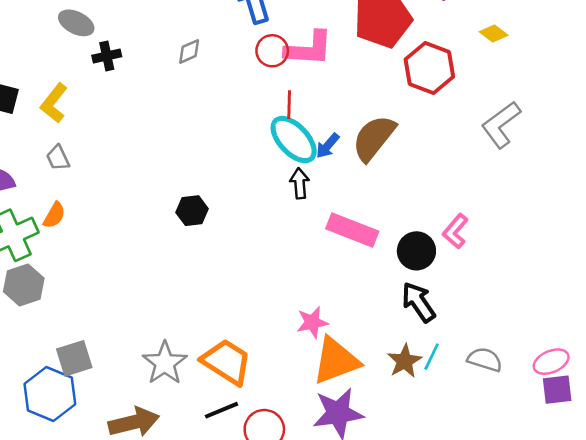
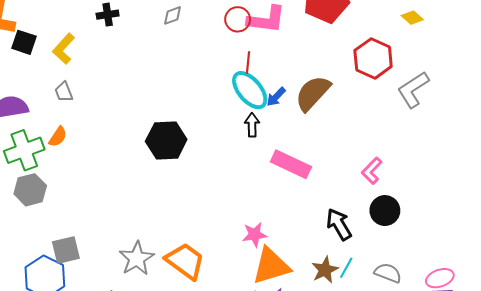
red hexagon: (429, 68) -> (373, 58), moved
black hexagon: (192, 211) -> (166, 140), size x1.6
black circle: (416, 251) -> (385, 211), moved

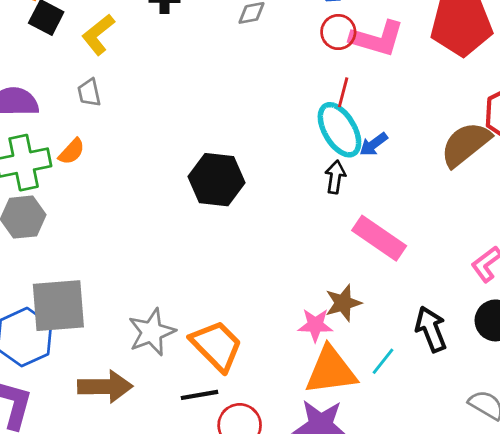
brown semicircle: (313, 93) -> (466, 144), moved
gray square: (66, 250) -> (58, 306), size x1.5
cyan line: (346, 268) -> (383, 361), moved
brown star: (325, 270) -> (343, 303), moved

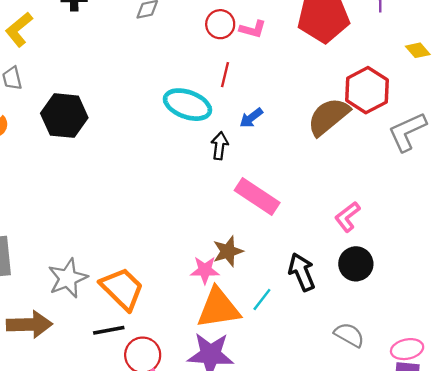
pink L-shape: (377, 39) -> (253, 29), size x0.6
cyan ellipse: (339, 130) -> (188, 105), moved, turned -39
black hexagon: (217, 180) -> (64, 116), moved

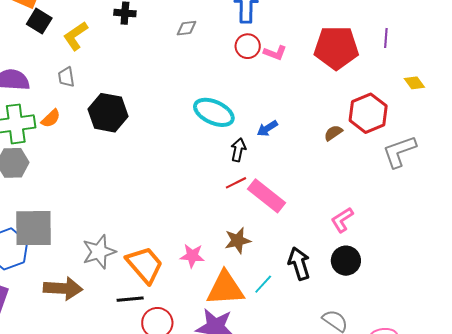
red line: (225, 75) -> (236, 183), moved, turned 45
brown semicircle: (328, 117) -> (333, 133), size x0.5
pink star: (205, 270) -> (192, 256), moved

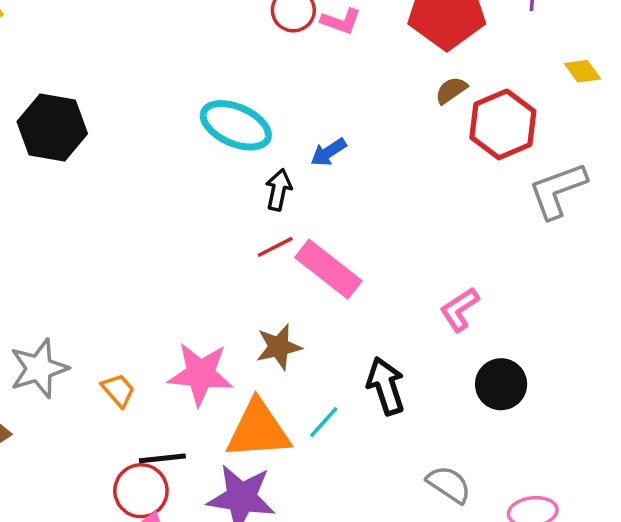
brown semicircle: (333, 133) -> (451, 90), moved
pink star: (192, 256) -> (200, 374), size x1.5
black circle: (346, 261) -> (501, 384), moved
orange trapezoid: (145, 265) -> (118, 390), size x0.5
black line: (130, 299) -> (162, 458), moved

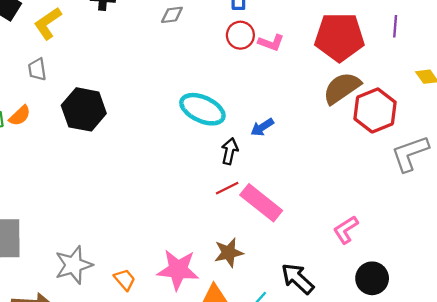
brown semicircle: (451, 90) -> (342, 88), size x1.8
black arrow: (386, 386) -> (298, 279), turned -30

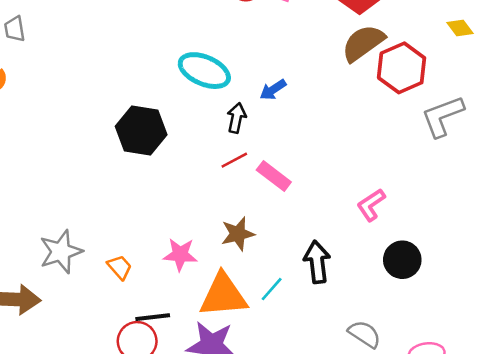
black hexagon: (84, 109) -> (141, 131), moved
pink rectangle: (261, 203) -> (274, 176), size x0.7
pink star: (178, 270) -> (180, 255), size x0.7
black arrow: (298, 279) -> (317, 262), turned 42

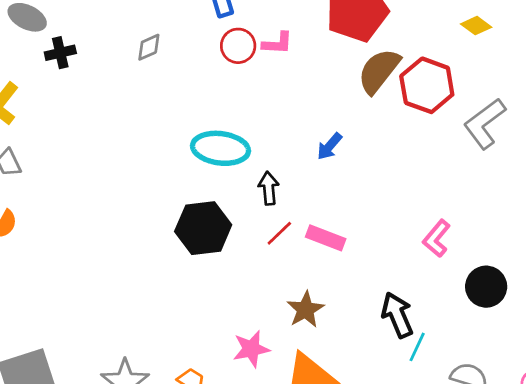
blue arrow: (273, 90) -> (330, 146), moved
black hexagon: (141, 131) -> (203, 228), moved
cyan line: (272, 289) -> (417, 347), moved

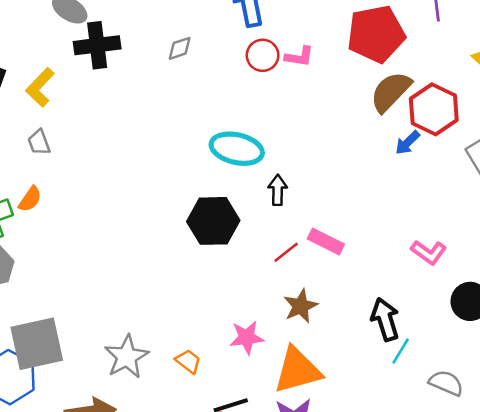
black cross: (60, 53) -> (97, 45), size x1.6
blue arrow: (330, 146) -> (407, 143), moved
red line: (279, 233) -> (286, 252), moved
pink L-shape: (437, 238) -> (429, 252), turned -100

